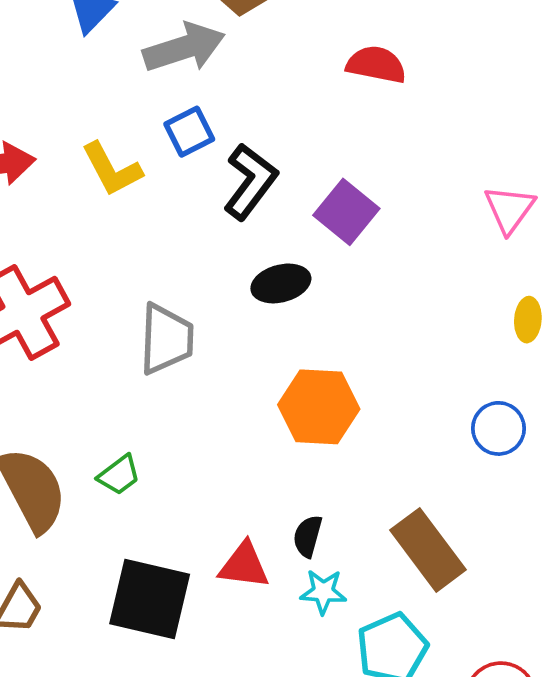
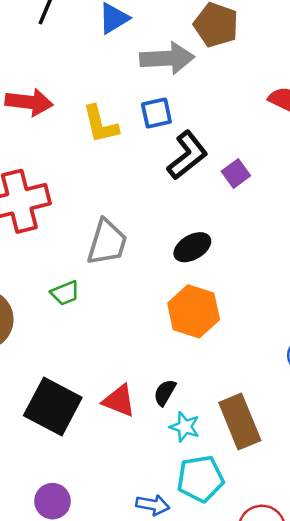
purple square: (346, 212) -> (236, 173), moved, size x0.7
black ellipse: (281, 283) -> (192, 247), moved, turned -30
green trapezoid: (119, 475) -> (65, 293), moved
cyan star: (323, 592) -> (185, 427), moved

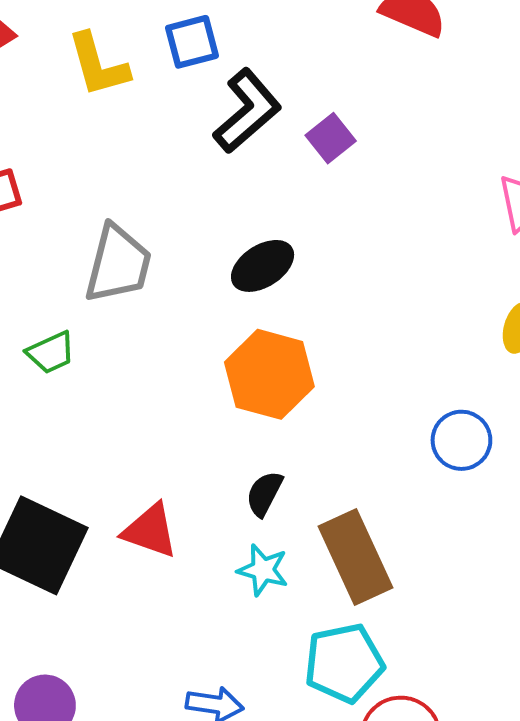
black semicircle: (165, 393) -> (264, 494), moved
cyan pentagon: (200, 479) -> (344, 663), moved

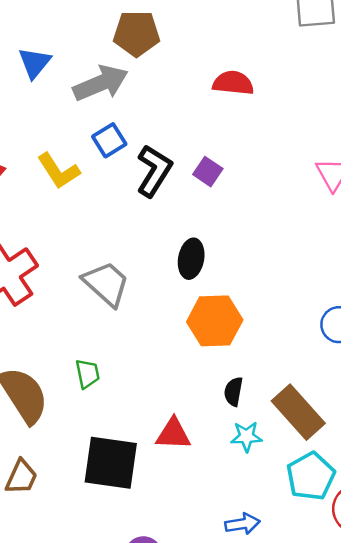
gray trapezoid: (118, 264) -> (106, 284), turned -45
black ellipse: (263, 266) -> (191, 259), turned -30
green trapezoid: (51, 353) -> (87, 374), moved, turned -60

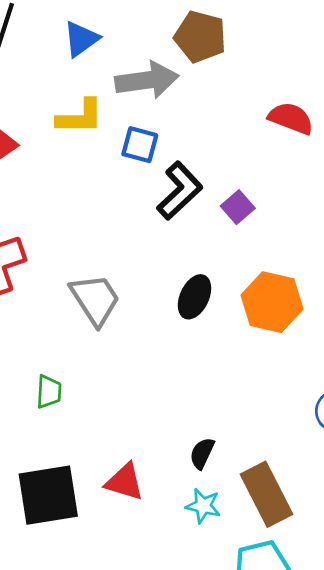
blue square: (109, 140) -> (140, 145), turned 32
yellow L-shape: (58, 171) -> (80, 117), moved, turned -72
orange hexagon: (215, 321) -> (272, 302), moved
black square: (111, 463) -> (48, 495), turned -32

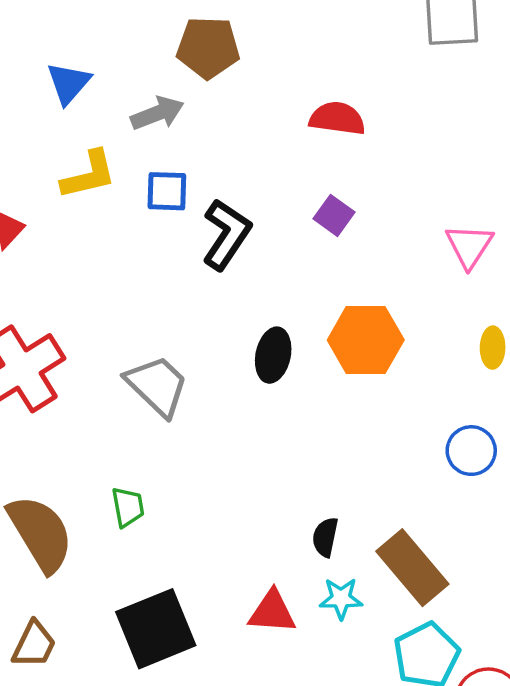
gray arrow: (147, 80) -> (157, 113), size x0.7
purple square: (238, 207) -> (334, 215), moved
red triangle: (124, 482) -> (272, 612), moved

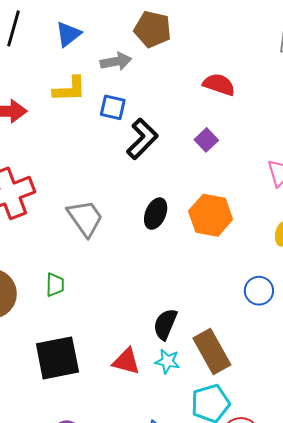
black semicircle: (325, 537) -> (165, 324), size x1.4

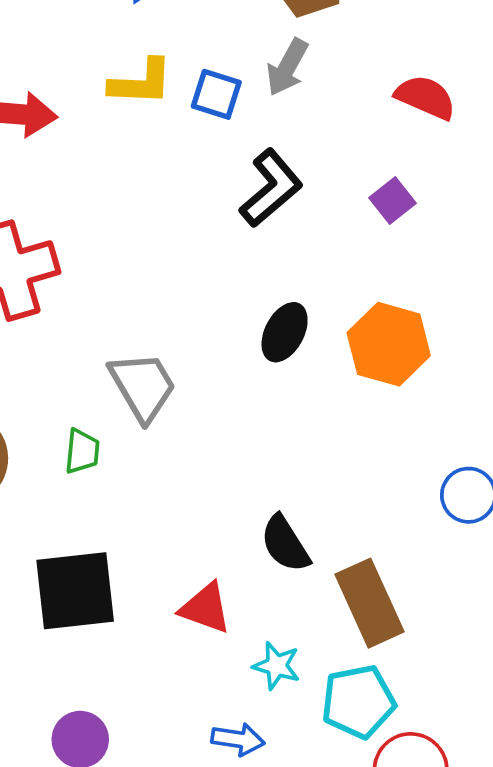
gray arrow: (116, 61) -> (287, 67), moved, turned 124
blue square: (113, 107) -> (216, 94), moved
gray trapezoid: (85, 218) -> (143, 386), moved
black semicircle: (165, 324) -> (285, 544), turned -60
cyan star: (167, 361) -> (277, 666), moved

